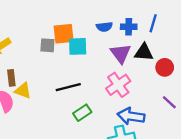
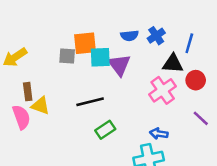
blue line: (153, 23) -> (189, 43), moved
blue cross: (129, 27) -> (156, 36), turned -35
purple triangle: (121, 53) -> (119, 65), moved
pink cross: (118, 85) -> (163, 90), moved
blue arrow: (131, 116) -> (159, 134), size x0.6

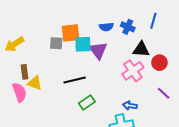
blue cross: (156, 36) -> (128, 27), turned -32
blue line: (189, 43) -> (153, 21), moved

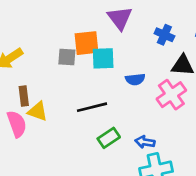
blue semicircle: (106, 27) -> (135, 79), moved
purple triangle: (98, 50) -> (120, 18), moved
blue arrow: (130, 106) -> (145, 142), moved

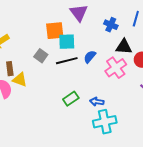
gray square: (67, 57) -> (41, 56), moved, turned 32
blue semicircle: (135, 79) -> (90, 57), turned 136
black line: (92, 107) -> (67, 61), moved

